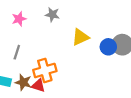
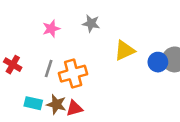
orange cross: (45, 70) -> (73, 74), moved
red triangle: (38, 86) -> (74, 108), turned -32

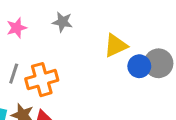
yellow triangle: (124, 50) -> (116, 46), moved

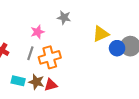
pink star: (17, 28) -> (38, 32), moved

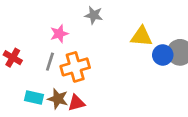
yellow triangle: (101, 34) -> (142, 36), turned 30

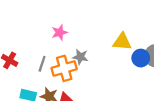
gray star: (94, 15) -> (80, 57), moved
pink star: (59, 34) -> (60, 32), moved

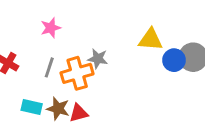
pink star: (60, 32) -> (51, 28), moved

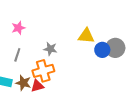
orange cross: (77, 73) -> (43, 71), moved

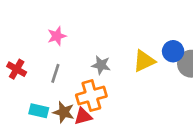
yellow triangle: (86, 36) -> (144, 61), moved, turned -30
blue circle: (102, 50) -> (173, 51), moved

